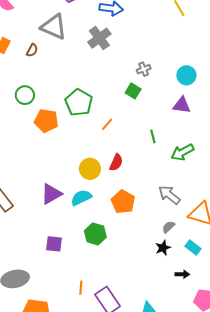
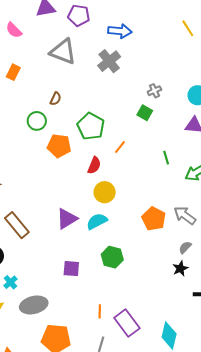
brown semicircle: (32, 50) -> (56, 99), moved
red semicircle: (116, 163) -> (94, 165), moved
orange pentagon: (123, 202) -> (154, 219), moved

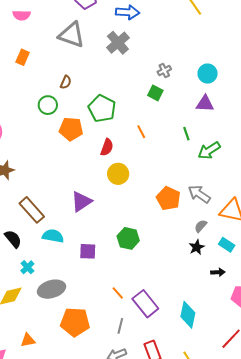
pink semicircle: (14, 30) -> (22, 15), turned -42
orange line: (120, 147) -> (141, 132), moved, turned -64
green line: (166, 158) -> (186, 134), moved
cyan semicircle: (97, 221) -> (53, 236), moved, turned 40
orange line: (100, 311) -> (118, 293), turned -40

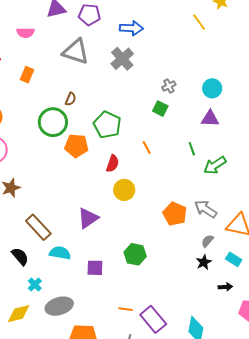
green circle: (48, 105) -> (53, 122), size x1.5
orange line: (118, 293) -> (125, 309), turned -40

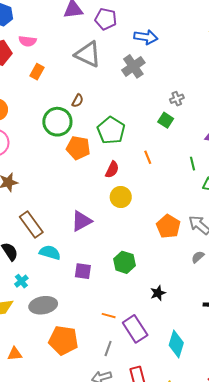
pink semicircle: (25, 33) -> (27, 41), moved
black star: (204, 262) -> (158, 293), moved

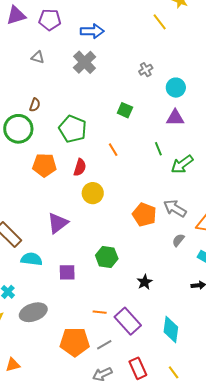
gray triangle: (88, 54) -> (38, 57), size x0.5
gray cross: (177, 99) -> (146, 70), moved
orange pentagon: (78, 148) -> (44, 165), moved
orange pentagon: (63, 340) -> (75, 342), moved
gray line: (108, 349) -> (104, 345), turned 49

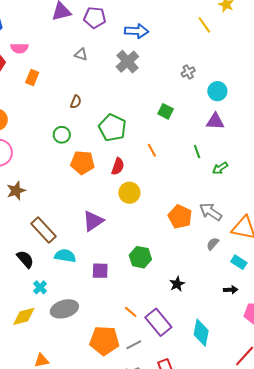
green circle: (18, 129) -> (62, 135), moved, size x0.6
green arrow: (182, 164) -> (220, 168), size x0.7
orange line: (100, 312) -> (131, 312), turned 32

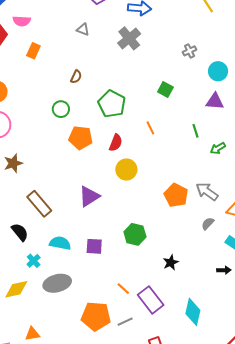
cyan semicircle: (65, 256) -> (60, 243), moved

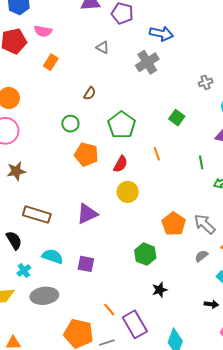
brown rectangle: (39, 204) -> (37, 215), turned -40
green hexagon: (135, 234) -> (145, 254), moved

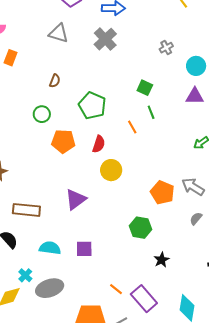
gray triangle: (103, 48) -> (59, 33), size x1.5
green line: (201, 162) -> (151, 112), moved
cyan cross: (24, 270) -> (25, 275), moved

